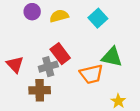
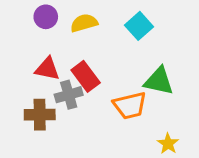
red triangle: (15, 64) -> (47, 69), moved, turned -36
brown cross: (40, 90) -> (40, 115), moved

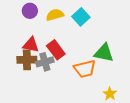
cyan square: (139, 26) -> (81, 17), moved
brown cross: (40, 115) -> (27, 60), moved

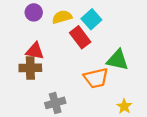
red rectangle: (56, 50) -> (80, 37), moved
gray cross: (45, 62) -> (55, 103), moved

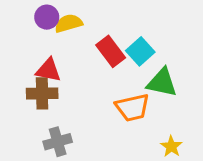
yellow semicircle: (62, 17) -> (69, 23), moved
cyan square: (91, 19) -> (140, 51), moved
gray cross: (55, 103) -> (58, 142), moved

